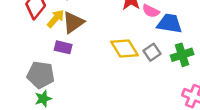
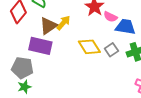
yellow arrow: (56, 19) -> (63, 23), moved
purple rectangle: (63, 47) -> (40, 46), size x1.6

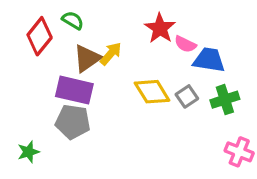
gray pentagon: (22, 68) -> (73, 122), moved
green star: (24, 87) -> (28, 152), moved

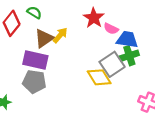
yellow diamond: (152, 92) -> (99, 77), moved
gray square: (187, 96) -> (112, 64), size x1.6
green cross: (225, 100) -> (129, 56), moved

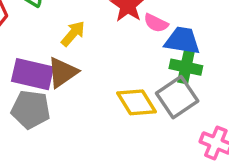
brown triangle: (44, 38) -> (62, 72), moved
green cross: (129, 56) -> (186, 67), turned 30
gray square: (112, 64) -> (177, 97), moved

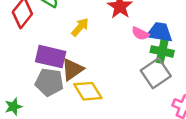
pink semicircle: (156, 23) -> (140, 33), moved
brown triangle: (62, 72) -> (72, 69), moved
yellow diamond: (137, 102) -> (88, 91), moved

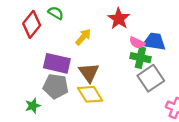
green cross: (162, 51) -> (140, 58), moved
brown triangle: (72, 69) -> (89, 73), moved, turned -30
green star: (13, 107) -> (33, 106), moved

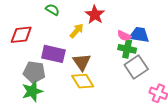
red star: (119, 19) -> (95, 15), moved
red diamond: (32, 24) -> (21, 35), moved, turned 45
gray pentagon: (56, 86) -> (34, 72), moved
green star: (33, 106) -> (32, 91), size x1.5

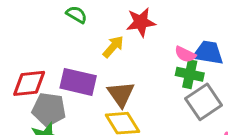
red star: (95, 15) -> (141, 22), turned 30
red diamond: (21, 35) -> (29, 83), moved

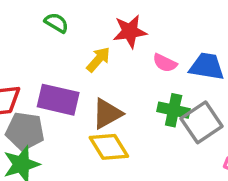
pink semicircle: (185, 54) -> (165, 63), moved
green cross: (190, 74) -> (174, 110), moved
brown triangle: (121, 94) -> (107, 114), turned 36

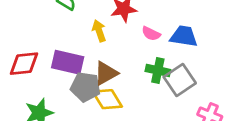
yellow arrow: (98, 59) -> (99, 31), turned -60
gray pentagon: (25, 131) -> (85, 87), moved

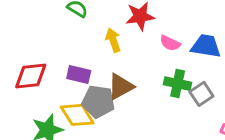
purple rectangle: (68, 62) -> (79, 75), size x0.7
gray square: (180, 80) -> (201, 94), size x0.7
yellow diamond: (107, 99) -> (77, 115), moved

